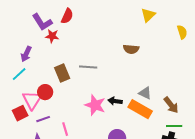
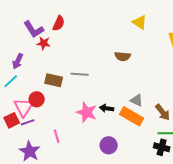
yellow triangle: (148, 15) -> (140, 22), turned -42
brown rectangle: (62, 73) -> (54, 80), turned -54
purple line: (43, 119) -> (28, 122), moved

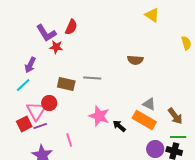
yellow triangle: (140, 22) -> (152, 15), moved
black arrow: (107, 108) -> (119, 126), moved, turned 32
purple circle: (109, 145) -> (155, 149), moved

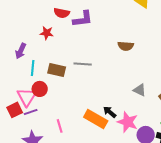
red semicircle: (71, 27) -> (62, 13), turned 77
purple L-shape: (46, 33) -> (83, 19), moved, turned -65
cyan line: (23, 85) -> (33, 68), moved, turned -42
pink star: (99, 116) -> (128, 122), moved
orange rectangle: (144, 120) -> (96, 119), moved

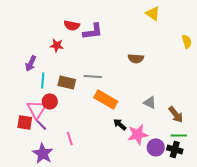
red square: (15, 110) -> (25, 122), turned 35
purple line: (31, 112) -> (41, 124), turned 64
orange rectangle: (96, 119) -> (106, 99), moved
pink star: (128, 122) -> (138, 134), turned -30

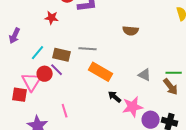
purple arrow: (31, 63) -> (15, 36), moved
cyan line: (43, 80) -> (38, 53), turned 35
purple line: (41, 124) -> (57, 70), moved
green line: (179, 135) -> (174, 73), moved

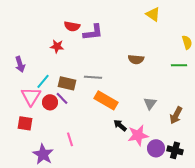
purple arrow: (15, 36) -> (20, 64), turned -42
green line: (174, 73) -> (179, 65), moved
gray triangle: (145, 75) -> (150, 103), turned 40
pink triangle: (32, 82) -> (31, 96), moved
brown arrow: (171, 87) -> (176, 115), turned 66

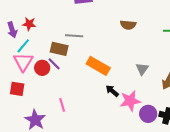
red star: (57, 46) -> (29, 24), moved
gray line: (93, 77) -> (74, 36), moved
cyan line: (43, 81) -> (23, 46), moved

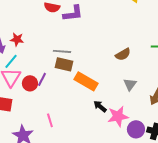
brown semicircle: (128, 25) -> (123, 54), moved, turned -35
brown rectangle: (59, 49) -> (64, 64), moved
purple line: (54, 64) -> (42, 79), turned 72

